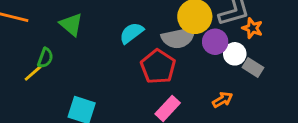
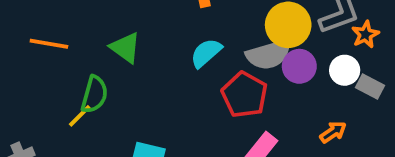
orange star: (252, 28) -> (365, 34), turned 30
purple circle: (215, 42) -> (299, 66), moved
green semicircle: (45, 58) -> (94, 94), size x1.4

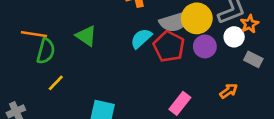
gray semicircle: (269, 55) -> (175, 22), moved
white circle: (345, 70) -> (234, 37), moved
green semicircle: (94, 94) -> (46, 51), moved
red pentagon: (244, 95) -> (169, 46), moved

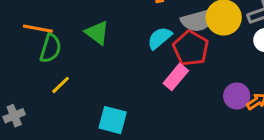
purple circle: (205, 46) -> (237, 96), moved
pink rectangle: (180, 103) -> (176, 77), moved

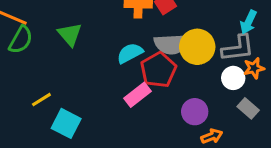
yellow line: (61, 85) -> (41, 100), moved
purple circle: (237, 96) -> (195, 112), moved

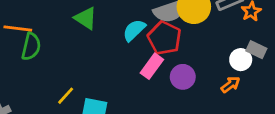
green triangle: (70, 34) -> (86, 18), moved
white circle: (233, 78) -> (241, 60), moved
purple circle: (195, 112) -> (183, 77), moved

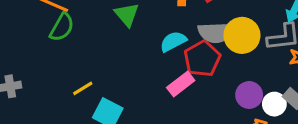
purple circle: (183, 77) -> (249, 95), moved

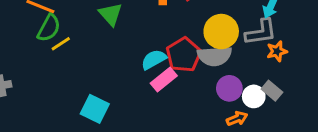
gray semicircle: (216, 32) -> (215, 56), moved
cyan semicircle: (173, 41) -> (154, 59), moved
yellow line: (83, 88) -> (61, 44), moved

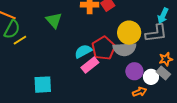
orange star: (277, 51) -> (166, 59), moved
cyan square: (95, 109) -> (43, 85), turned -30

